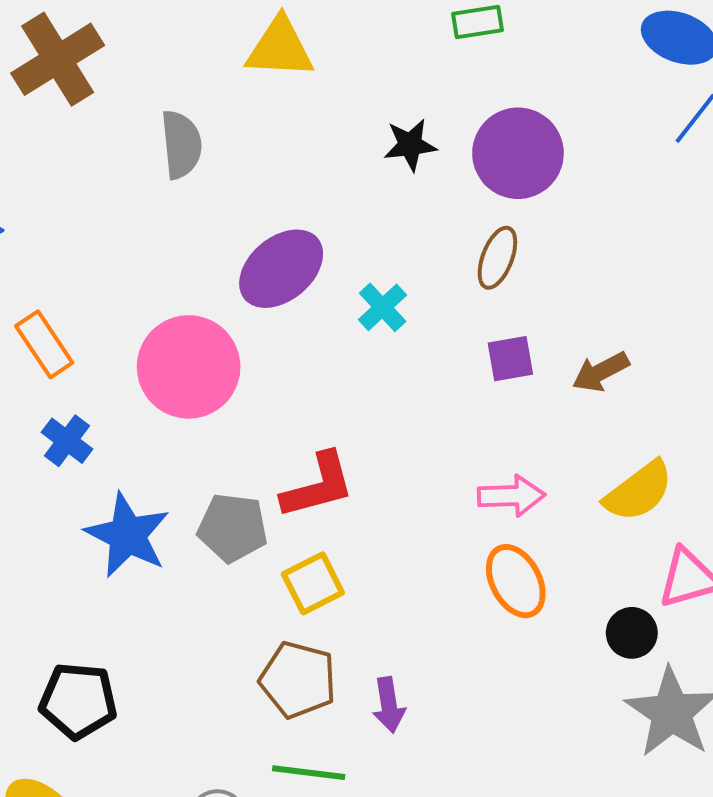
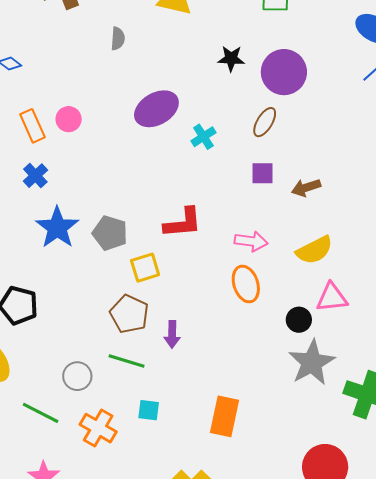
gray semicircle: (181, 144) -> (118, 39), size x0.7
pink circle: (189, 367) -> (69, 119), moved, size x0.5
red L-shape: (318, 486) -> (183, 223), moved

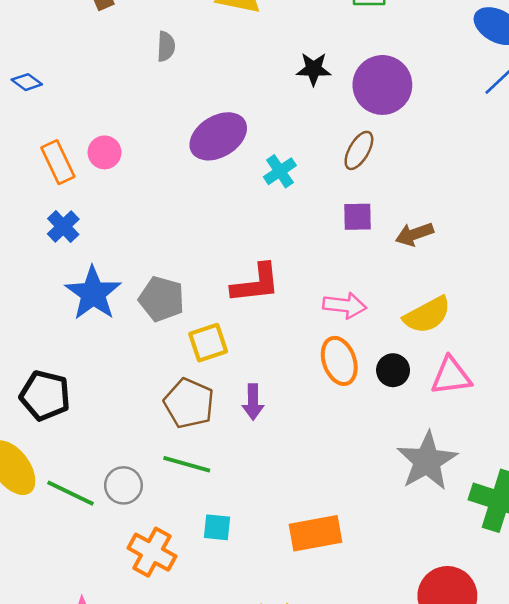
black circle: (299, 320) -> (393, 370), moved
purple arrow: (172, 334) -> (253, 402), moved
green line: (41, 413) -> (71, 493), moved
orange rectangle: (225, 416) -> (315, 533), turned 69

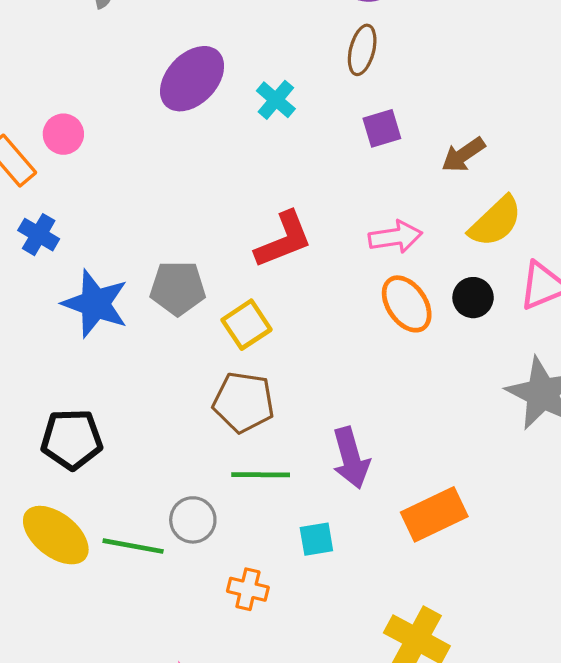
brown arrow: (414, 234) -> (463, 155), moved
purple arrow: (253, 402) -> (351, 458), moved, size x1.4
orange cross: (152, 552) -> (248, 589), size x0.7

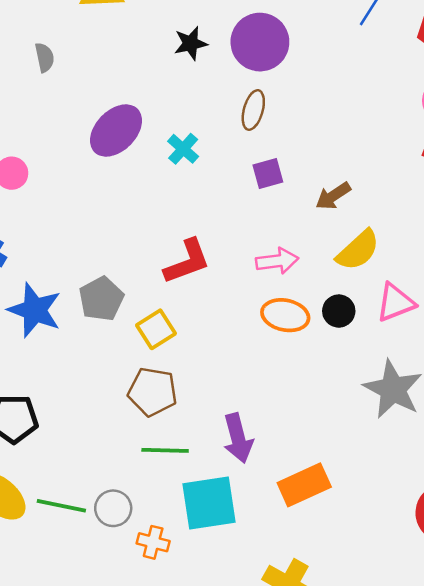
gray pentagon: (178, 288) -> (101, 299), turned -30
orange ellipse: (407, 304) -> (285, 315), turned -45
gray circle: (193, 520) -> (113, 508), moved
cyan square: (316, 539) -> (209, 503), size x2.0

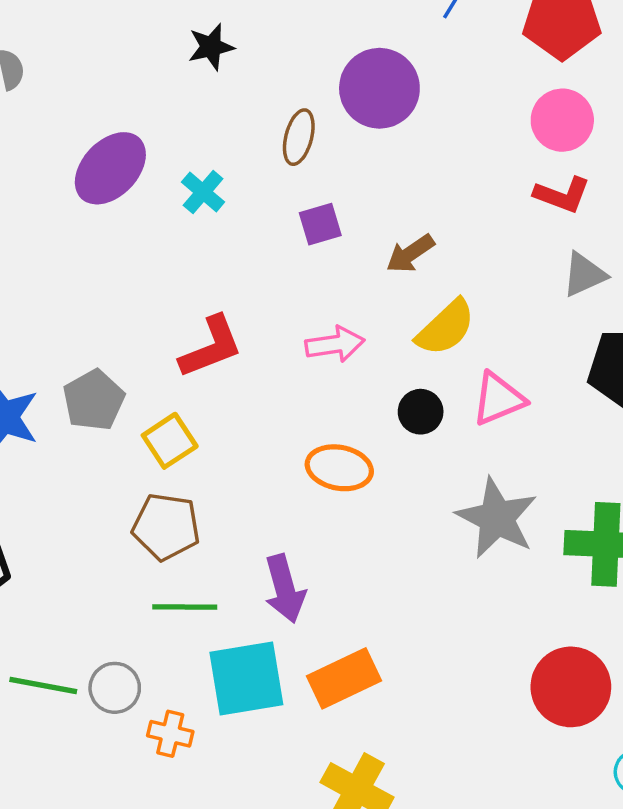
purple circle: (260, 42) -> (379, 88), moved
orange ellipse: (285, 315) -> (339, 468), moved
orange rectangle: (304, 485) -> (344, 678), moved

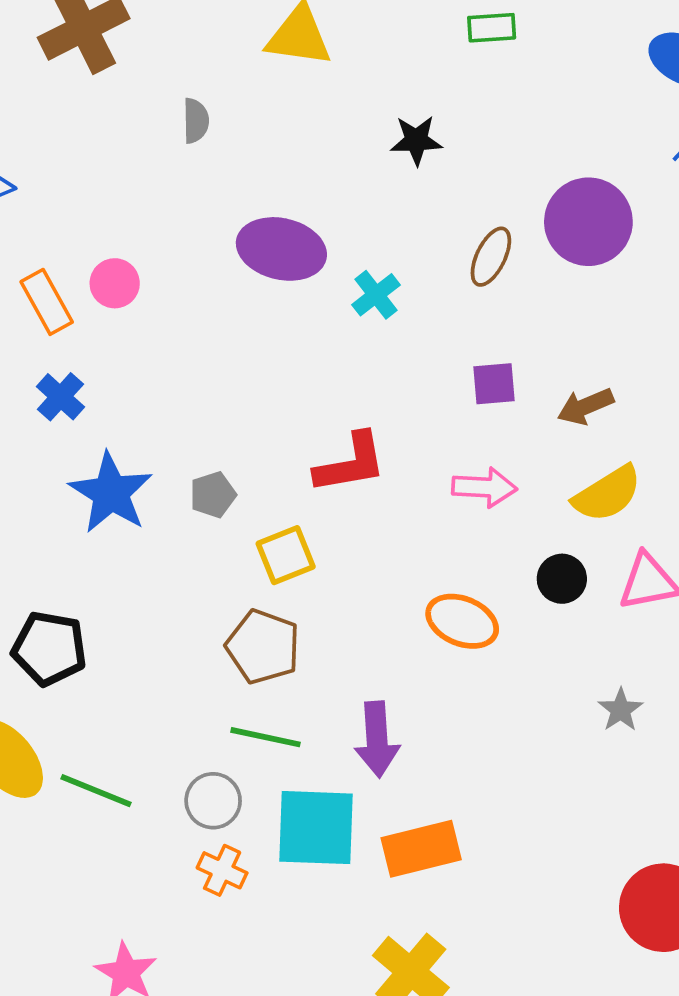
purple ellipse: (110, 168) -> (281, 249), turned 48
purple square: (320, 224) -> (494, 384), moved
gray pentagon: (94, 400) -> (213, 495), size x0.7
gray star: (497, 518) -> (621, 710), size x0.5
gray circle: (115, 688) -> (213, 801), moved

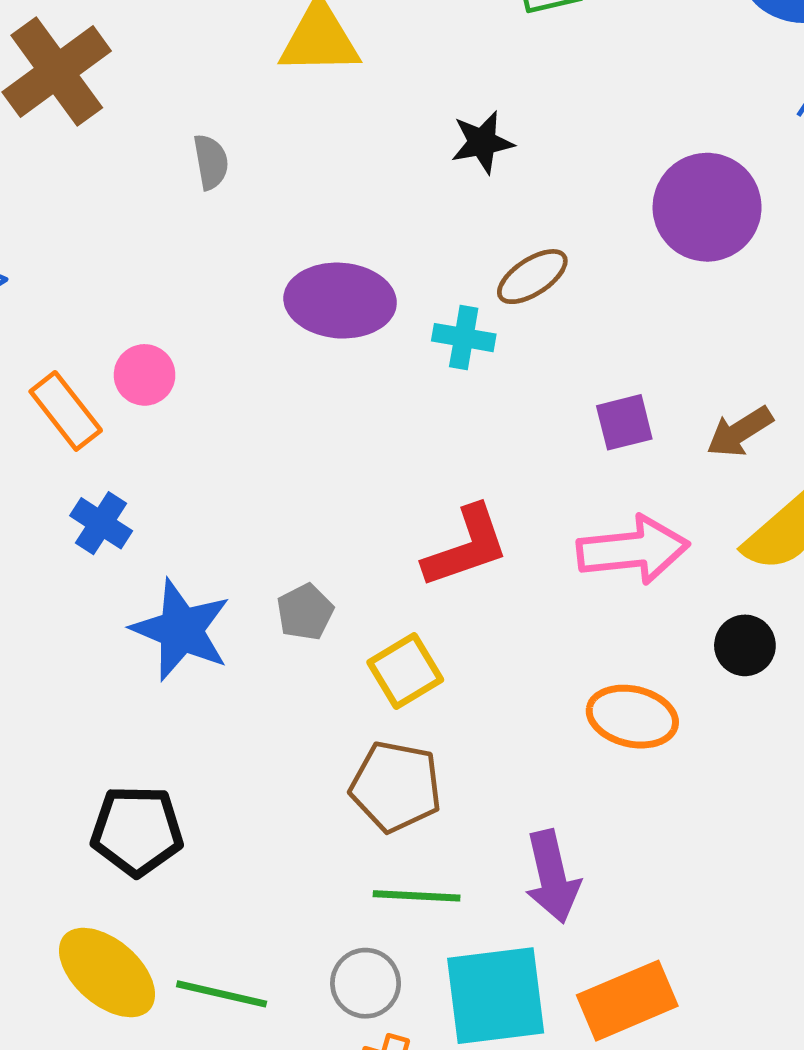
brown ellipse: (491, 257) -> (532, 277), moved, turned 40
cyan cross: (376, 295) -> (464, 338), turned -33
pink arrow: (484, 487) -> (633, 550), size x1.4

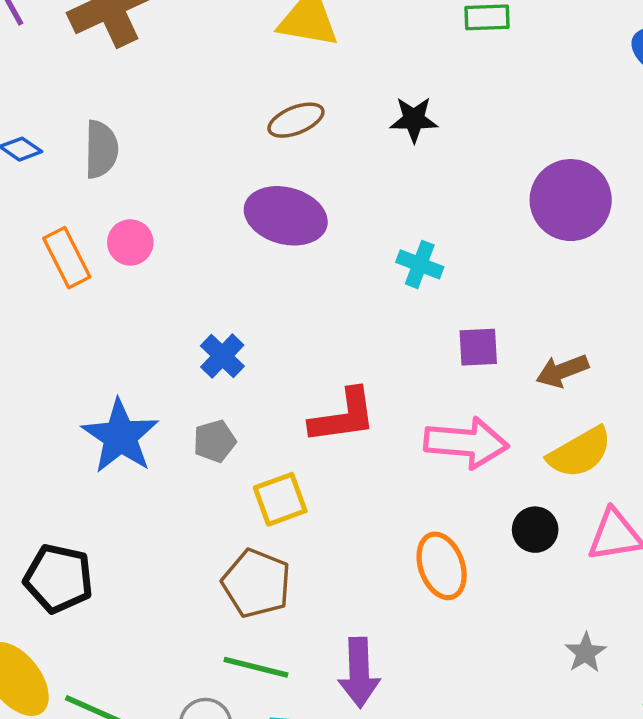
gray semicircle: (211, 162) -> (101, 149), moved, size x1.4
brown ellipse: (532, 277) -> (296, 120), moved
cyan cross: (464, 338) -> (420, 264), moved
blue cross: (101, 523) -> (222, 356), moved
orange ellipse: (632, 717) -> (442, 566), turned 46

